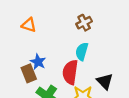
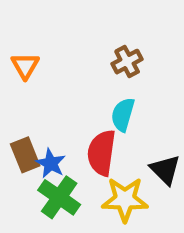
orange triangle: (29, 25) -> (25, 66), turned 42
blue star: (38, 62) -> (51, 163), moved

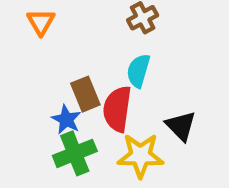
brown rectangle: (25, 155) -> (85, 94), moved
green cross: (59, 197) -> (75, 153), turned 33

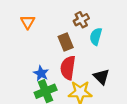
cyan semicircle: (138, 71) -> (96, 36), moved
brown rectangle: (85, 94) -> (66, 42), moved

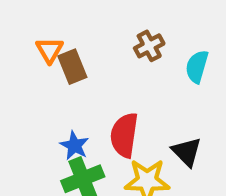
cyan semicircle: (96, 36) -> (197, 67), moved
brown rectangle: (66, 42) -> (72, 67), moved

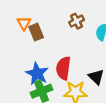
blue star: (74, 146) -> (37, 74), size x1.5

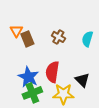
brown cross: (77, 21) -> (58, 37), moved, turned -32

